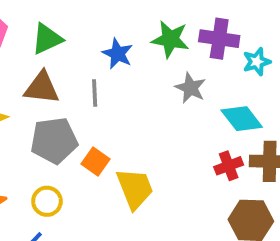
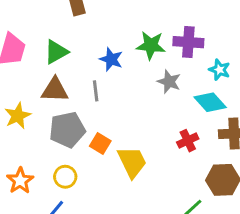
cyan star: (257, 62) -> (219, 70), moved, turned -30
red cross: (229, 166) -> (188, 141), moved

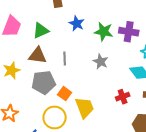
blue star: (111, 59) -> (77, 24), moved
gray star: (169, 82) -> (101, 62), moved
yellow circle: (65, 177) -> (55, 117), moved, size x1.5

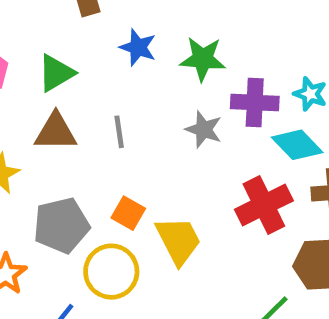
purple cross: (129, 32) -> (255, 102), moved
gray pentagon: (44, 82) -> (61, 225), moved
red cross: (123, 97) -> (264, 205), size x1.6

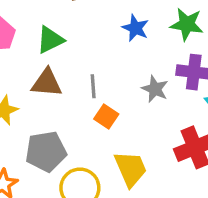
blue star: (138, 47) -> (135, 28), moved
green star: (203, 59) -> (187, 24), moved
orange square: (128, 213) -> (106, 117), moved

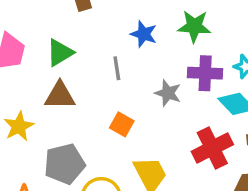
gray line: (93, 86) -> (117, 68), moved

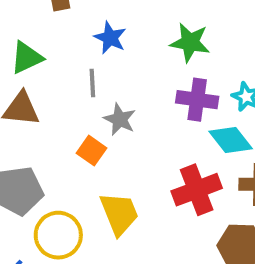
blue star: (144, 34) -> (110, 38), moved
gray star: (168, 93) -> (120, 119), moved

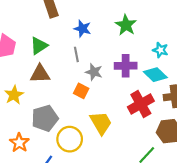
green star: (190, 42) -> (126, 25), turned 30
purple cross: (197, 100) -> (126, 66), moved

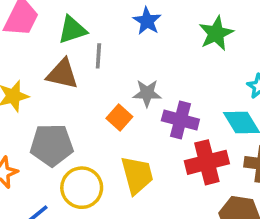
gray line: (76, 54) -> (98, 56), moved
purple cross: (126, 66) -> (180, 120), moved
gray star: (94, 72) -> (147, 93), turned -30

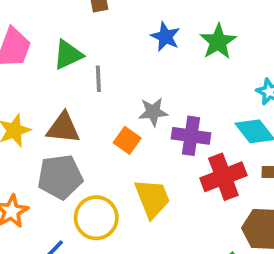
blue star: (147, 21) -> (165, 37), moved
brown triangle: (62, 74) -> (63, 128), moved

